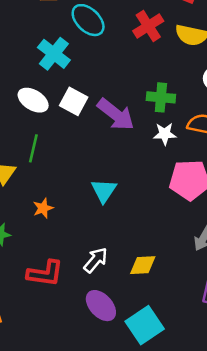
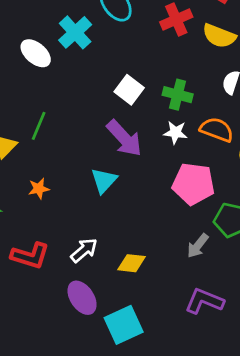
white ellipse: (33, 100) -> (36, 53), moved
white square: (74, 101) -> (129, 90), moved
purple arrow: (116, 114) -> (124, 138), moved

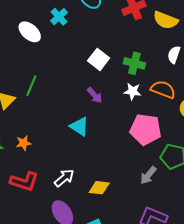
cyan cross: (75, 32) -> (59, 17), size x0.7
purple arrow: (124, 138) -> (95, 95), size x0.6
cyan triangle: (104, 181) -> (79, 126), turned -40
orange star: (39, 189) -> (24, 143), moved

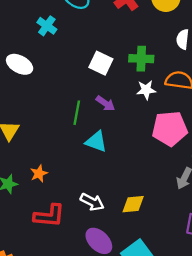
white ellipse: (30, 32) -> (20, 64), moved
green line: (31, 86) -> (77, 113), moved
white arrow: (64, 178) -> (92, 202), turned 80

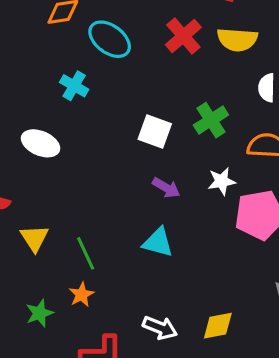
green cross: (141, 59) -> (211, 120), turned -30
white star: (146, 90) -> (222, 181), moved
green line: (77, 113) -> (86, 253), moved, turned -30

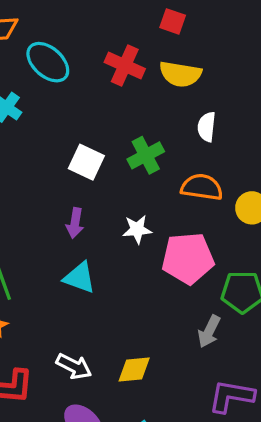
red cross: (183, 36) -> (125, 66), turned -30
white star: (222, 181) -> (137, 229), moved
purple arrow: (166, 188) -> (75, 223), moved, turned 64

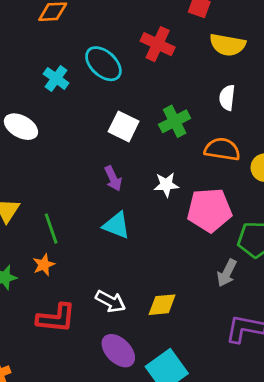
cyan ellipse: (48, 62) -> (103, 64), moved
yellow semicircle: (180, 74) -> (228, 45), moved
purple arrow: (75, 223) -> (113, 178), turned -35

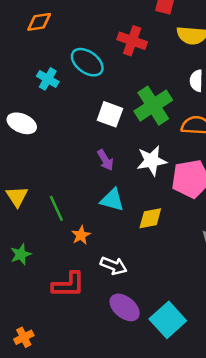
green cross: (175, 121) -> (153, 106), size x1.4
white star: (166, 185) -> (152, 161), size x1.4
orange star: (44, 265) -> (81, 235), moved
yellow diamond: (162, 305) -> (150, 218), moved

